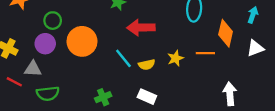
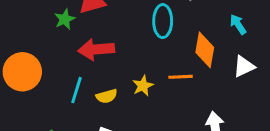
cyan arrow: (253, 15) -> (238, 24), turned -49
cyan line: (123, 58) -> (77, 90), turned 60

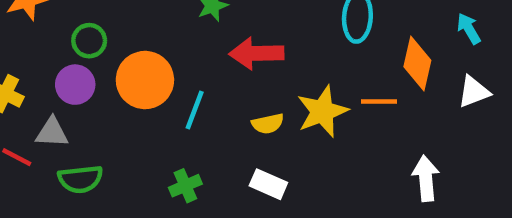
yellow star: (143, 86) -> (322, 111), size x1.6
cyan line: (77, 90) -> (195, 110), moved

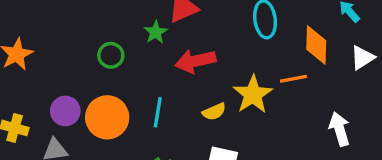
green circle: (89, 41) -> (111, 55), moved
orange circle: (145, 80) -> (107, 117), moved

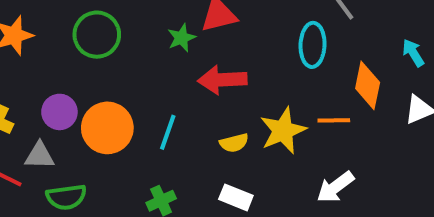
green circle: (111, 55) -> (97, 35), moved, size x1.5
white arrow: (340, 129) -> (335, 187), moved, turned -120

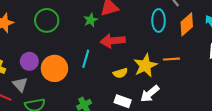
orange diamond: (368, 85) -> (187, 24), moved, turned 40
cyan line: (168, 132) -> (86, 59), moved
gray triangle: (40, 156) -> (20, 84), turned 49
white arrow: (335, 187) -> (150, 94), moved

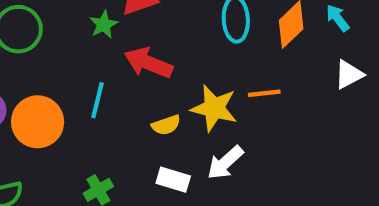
red arrow: (113, 41) -> (148, 63), turned 30
yellow star: (145, 66) -> (214, 108), turned -30

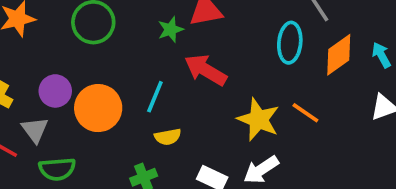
orange line: (264, 93) -> (305, 113), turned 32
yellow semicircle: (166, 125) -> (168, 137), moved

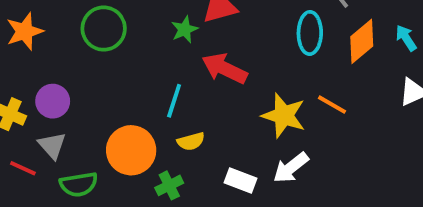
purple circle: (55, 91) -> (53, 101), moved
orange circle: (98, 108) -> (131, 150), moved

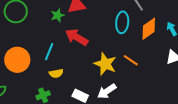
orange circle: (131, 150) -> (17, 60), moved

